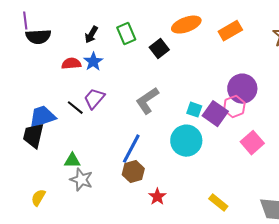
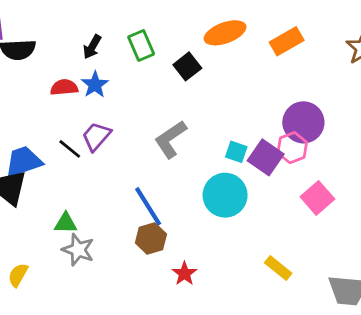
blue line: (131, 149) -> (148, 206), turned -60
yellow rectangle: (218, 203) -> (278, 268), moved

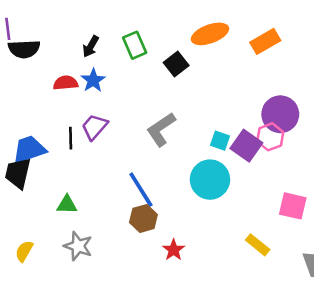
black line: (70, 149) -> (71, 138), turned 50
pink square: (317, 198) -> (293, 206), moved, turned -36
gray star: (78, 250) -> (78, 246), moved

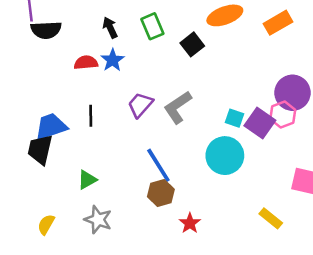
black arrow: (91, 46) -> (110, 28), turned 125
purple trapezoid: (94, 127) -> (140, 105), moved
green triangle: (67, 205) -> (87, 180), turned -30

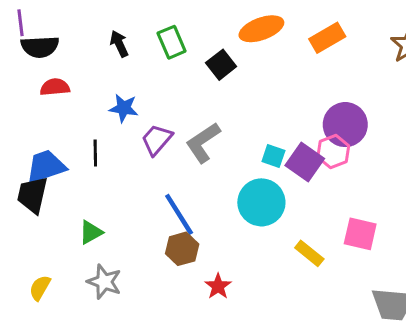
blue star: (113, 60) -> (124, 108), moved, turned -30
red semicircle: (86, 63) -> (55, 87), moved
yellow rectangle: (271, 218) -> (309, 253), moved

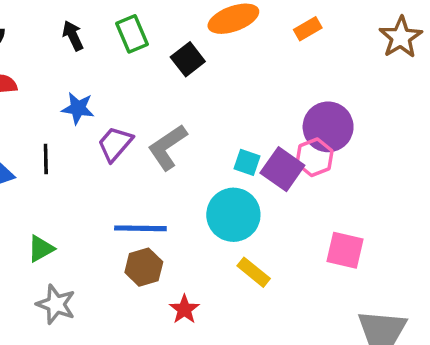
orange rectangle: (327, 38) -> (308, 29), size x0.7
blue line: (179, 214) -> (140, 228), turned -57
yellow rectangle: (309, 253) -> (254, 272), moved

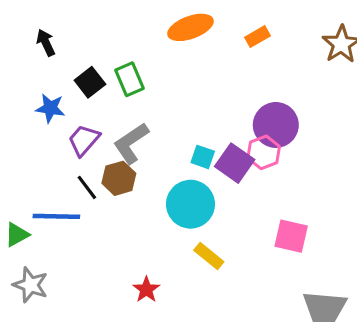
green rectangle: (132, 34) -> (130, 79), moved
black square: (188, 59) -> (90, 82), moved
black line: (46, 159) -> (87, 187), moved, turned -36
blue line: (140, 228) -> (56, 216), moved
brown hexagon: (144, 267) -> (119, 178), moved

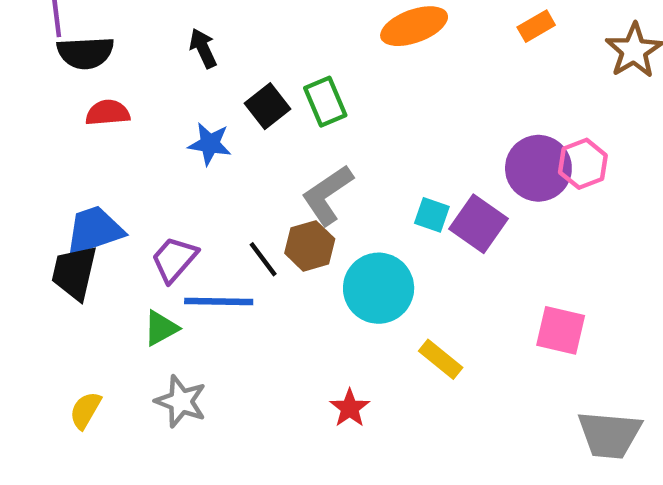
orange rectangle: (258, 37) -> (536, 26), moved
purple trapezoid: (84, 140) -> (174, 259), moved
pink hexagon: (264, 152) -> (583, 164), moved
cyan circle: (190, 204) -> (379, 288), moved

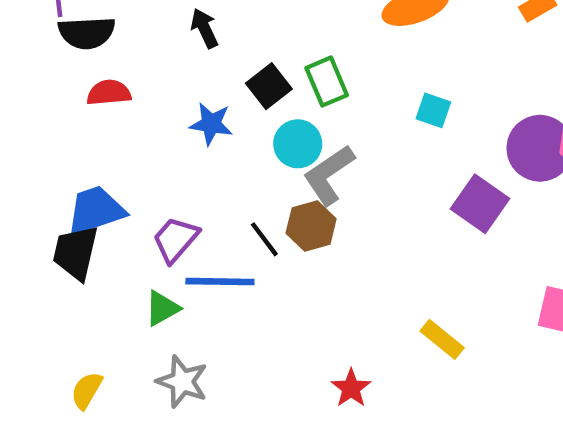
cyan square: (432, 215) -> (433, 110), moved
cyan circle: (379, 288) -> (298, 144), moved, size x0.7

